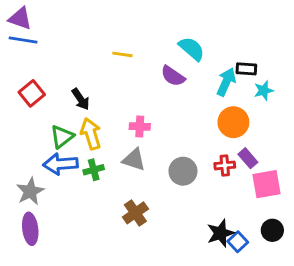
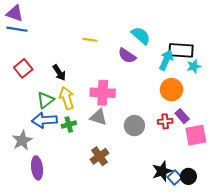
black rectangle: (246, 69) -> (181, 50), size x1.6
pink cross: (140, 127) -> (103, 93), size x1.6
purple ellipse: (30, 229) -> (37, 168), moved
black circle: (272, 230) -> (188, 176), moved

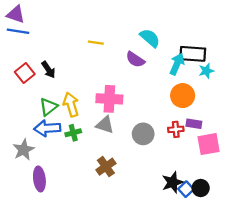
black arrow: (59, 73) -> (48, 70), moved
purple rectangle: (182, 116) -> (194, 124), turned -40

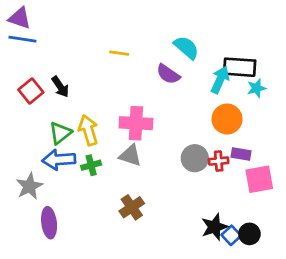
gray circle: (143, 134) -> (195, 158), moved

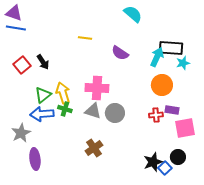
cyan semicircle: (186, 48) -> (133, 14), moved
gray circle: (195, 158) -> (115, 113), moved
green cross: (91, 165) -> (65, 109), moved, turned 32
black circle: (249, 234) -> (178, 157), moved

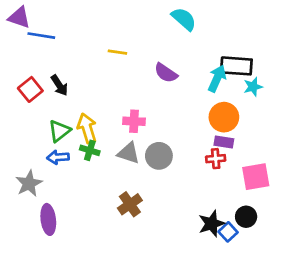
blue line: (16, 28) -> (41, 36), moved
pink cross: (97, 88) -> (134, 121), size x0.7
purple rectangle: (172, 110) -> (224, 142), moved
blue arrow: (42, 114) -> (58, 157), size x0.7

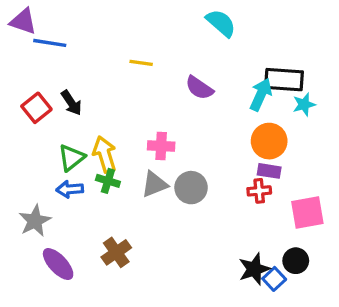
gray triangle: (128, 153) -> (154, 184), turned -40
brown cross: (130, 204) -> (116, 252), moved
purple ellipse: (48, 219) -> (58, 264), turned -36

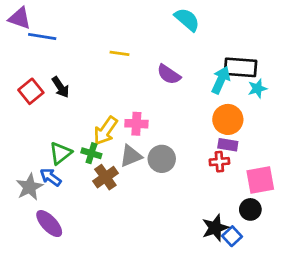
yellow arrow: (105, 154) -> (105, 131), moved, turned -128
green triangle: (71, 158) -> (60, 153), moved
blue arrow: (70, 189) -> (51, 177), moved, turned 40
brown cross: (116, 252) -> (105, 177), moved
black circle: (296, 261) -> (250, 209), moved

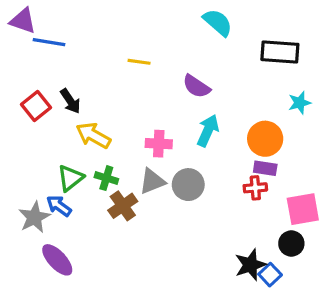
black rectangle: (241, 67) -> (280, 52), moved
cyan arrow: (221, 80) -> (208, 131), moved
yellow arrow: (105, 131) -> (93, 135), moved, turned 84

